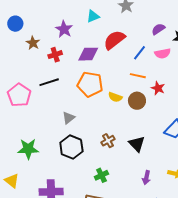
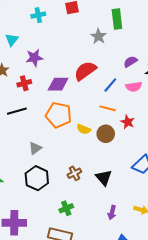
cyan triangle: (93, 16) -> (12, 40), moved, turned -32
purple star: (64, 29) -> (34, 58), turned 30

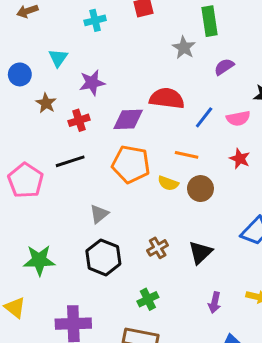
purple semicircle: (130, 62) -> (224, 67), moved
red semicircle: (85, 71) -> (167, 98), turned 45
orange line: (108, 108) -> (187, 155), moved
red star: (128, 122) -> (240, 159), moved
black triangle: (104, 178) -> (200, 252), turned 30

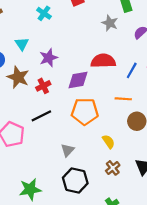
cyan cross: (95, 20) -> (44, 13), turned -32
brown star: (46, 103) -> (18, 77), size x1.5
yellow semicircle: (168, 183) -> (109, 142), moved, turned -136

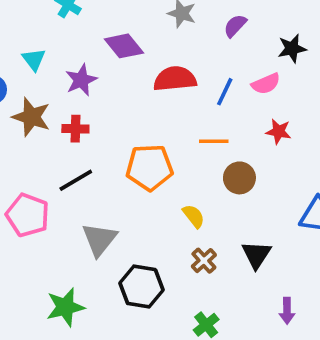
purple diamond: (78, 80) -> (124, 46), moved, turned 65
red cross: (43, 86) -> (75, 129), turned 32
gray triangle: (68, 150) -> (99, 239), moved, size x1.5

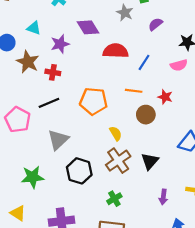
cyan triangle: (34, 59) -> (34, 28), turned -40
pink semicircle: (266, 84) -> (179, 65), moved
red star: (279, 132) -> (165, 97), moved
brown cross: (204, 261) -> (118, 161), size x1.6

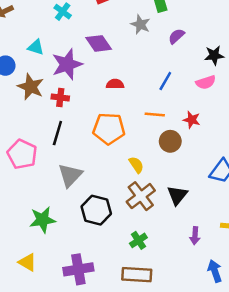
purple star: (60, 44) -> (67, 64), size x1.4
red semicircle: (116, 51) -> (115, 84), moved, size x0.6
black line: (49, 103) -> (57, 133), turned -48

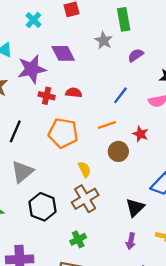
red cross: (60, 98) -> (47, 96), moved
orange line: (155, 114) -> (107, 125), turned -30
black triangle: (177, 195) -> (135, 207), moved

